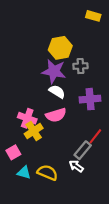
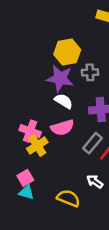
gray rectangle: (83, 150) -> (92, 143), moved
pink square: (13, 152) -> (25, 178), moved
white arrow: (76, 166) -> (95, 181), moved
yellow semicircle: (47, 173) -> (68, 198), moved

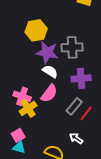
yellow hexagon: (67, 52) -> (36, 30), moved
gray cross: (90, 72) -> (72, 47), size x1.5
pink semicircle: (62, 128) -> (49, 93), turned -36

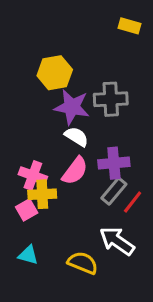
purple cross: (81, 78) -> (114, 163), moved
yellow cross: (28, 108) -> (42, 194), turned 30
pink square: (18, 135) -> (27, 210), moved
white arrow: (76, 138) -> (117, 241), size x1.6

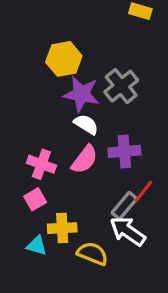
gray cross: (111, 99) -> (121, 86), turned -36
gray rectangle: (114, 191) -> (124, 206), moved
yellow cross: (42, 194) -> (62, 228), moved

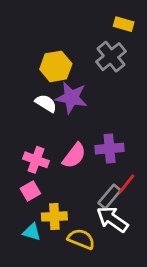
gray cross: (121, 86) -> (111, 57), moved
white semicircle: (86, 124) -> (46, 103), moved

